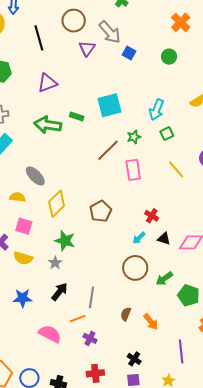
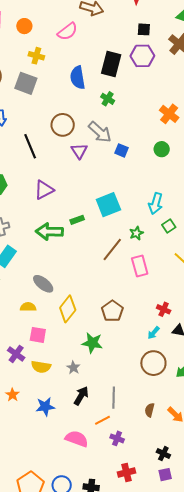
green rectangle: (77, 117) -> (77, 220), turned -32
green star: (65, 241) -> (92, 343), moved

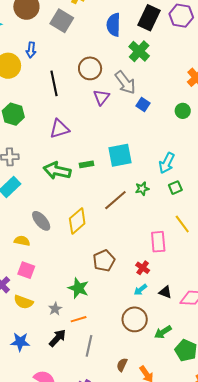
green cross: (108, 99) -> (139, 51), size x1.5
pink rectangle: (140, 266) -> (158, 242), moved
yellow diamond: (68, 309) -> (77, 221), moved
red cross: (164, 309) -> (143, 268), moved
orange line: (103, 420) -> (79, 319), moved

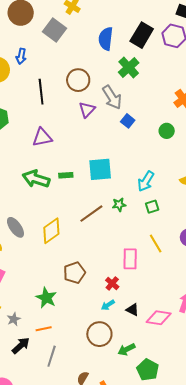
gray star: (55, 309) -> (14, 319), moved

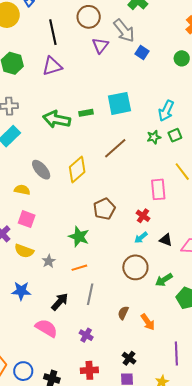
purple triangle: (42, 137) -> (52, 66), moved
green star: (119, 205) -> (154, 137), moved
black arrow: (21, 345) -> (60, 302), moved

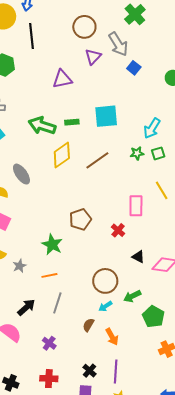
black line: (53, 32) -> (31, 36), moved
purple triangle: (52, 66) -> (62, 79), moved
yellow diamond: (77, 169) -> (62, 155), moved
cyan arrow: (141, 238) -> (105, 306), moved
purple line: (176, 354) -> (116, 372), moved

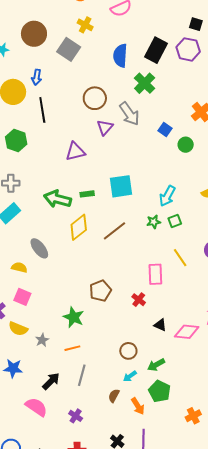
blue square: (134, 68) -> (165, 129), moved
brown circle: (105, 281) -> (128, 351), size x0.7
green pentagon: (153, 317) -> (160, 391), moved

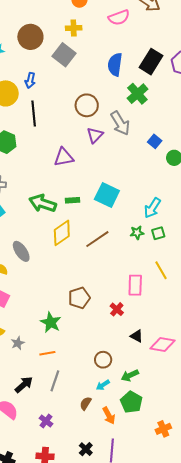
yellow cross: (85, 25) -> (74, 28), moved, turned -35
cyan square: (121, 186) -> (107, 195), turned 30

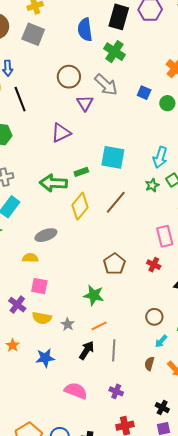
gray ellipse: (21, 251) -> (46, 235), turned -60
black arrow: (24, 385) -> (87, 350), moved

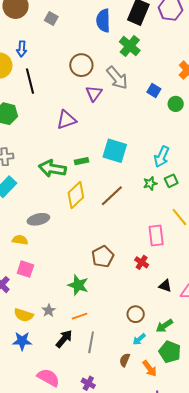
gray square: (33, 34) -> (51, 19), size x0.6
yellow semicircle: (42, 318) -> (24, 315), moved

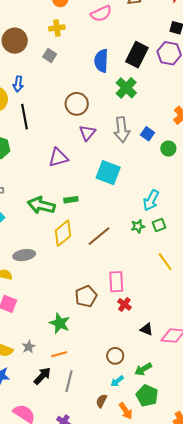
gray arrow: (117, 78) -> (122, 130), moved, turned 30
cyan square: (115, 151) -> (108, 173), moved
pink rectangle: (156, 236) -> (116, 282), moved

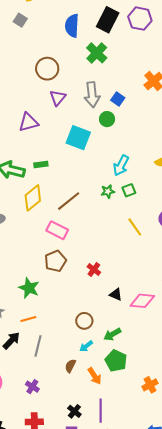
green circle: (168, 149) -> (107, 119), moved
pink rectangle: (116, 282) -> (57, 230), moved, turned -60

